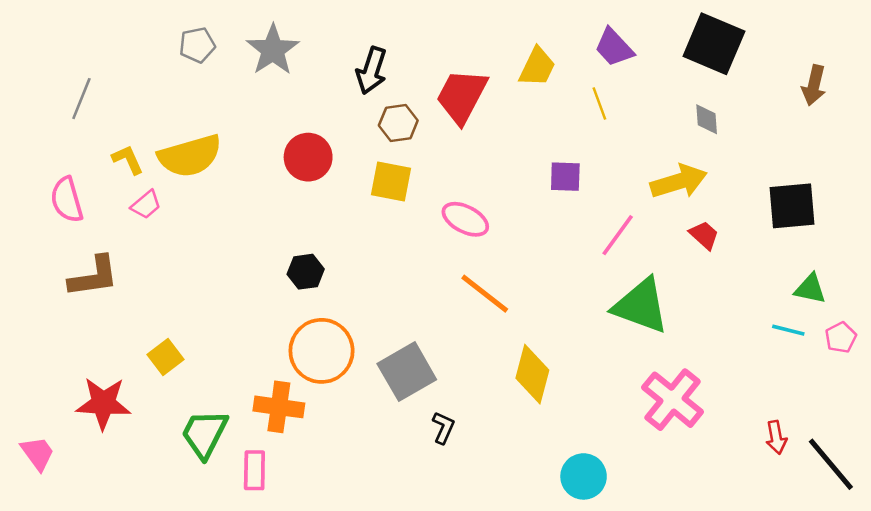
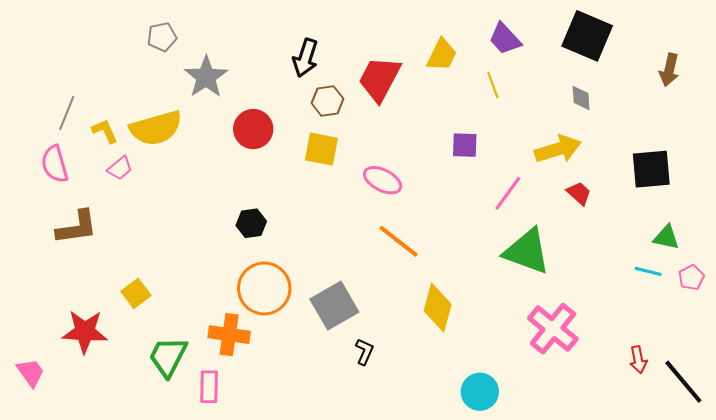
gray star: (273, 50) -> (206, 77), moved
gray line: (81, 99) -> (67, 113), moved

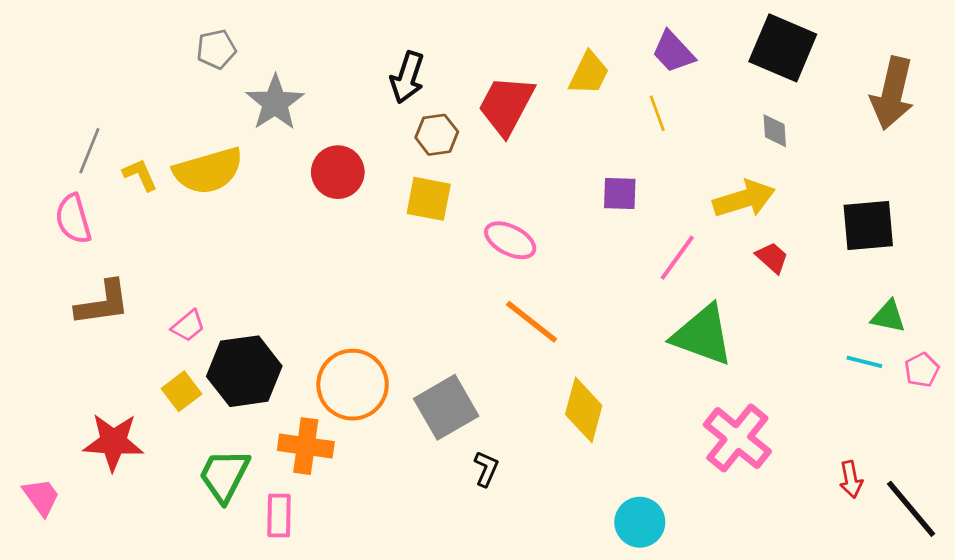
brown arrow: (669, 70) -> (892, 93), size x1.6
pink trapezoid: (120, 168) -> (188, 326), moved
black hexagon: (251, 223) -> (244, 371), moved, size x1.8

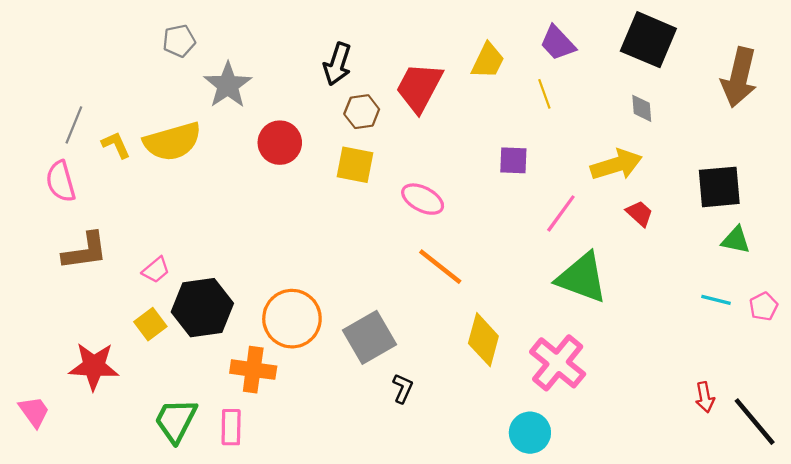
green triangle: (888, 316) -> (736, 240), moved
pink cross: (737, 438) -> (558, 363), moved
green trapezoid: (224, 475) -> (176, 420), moved

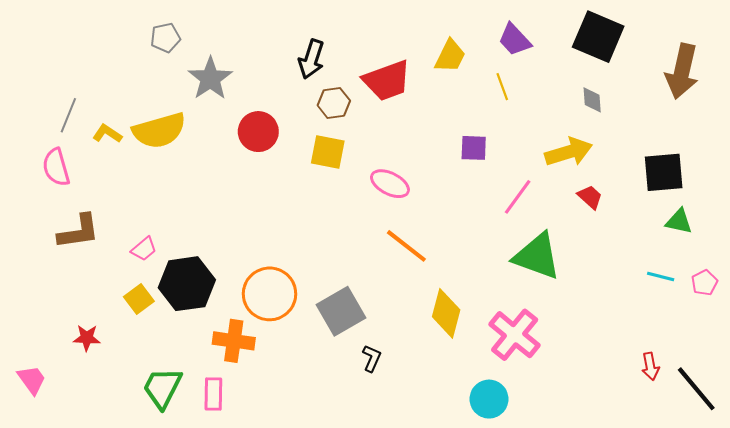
red trapezoid: (419, 87) -> (387, 81), turned -138
yellow L-shape: (116, 145) -> (107, 134), turned -32
red star: (94, 366) -> (87, 338), size x0.6

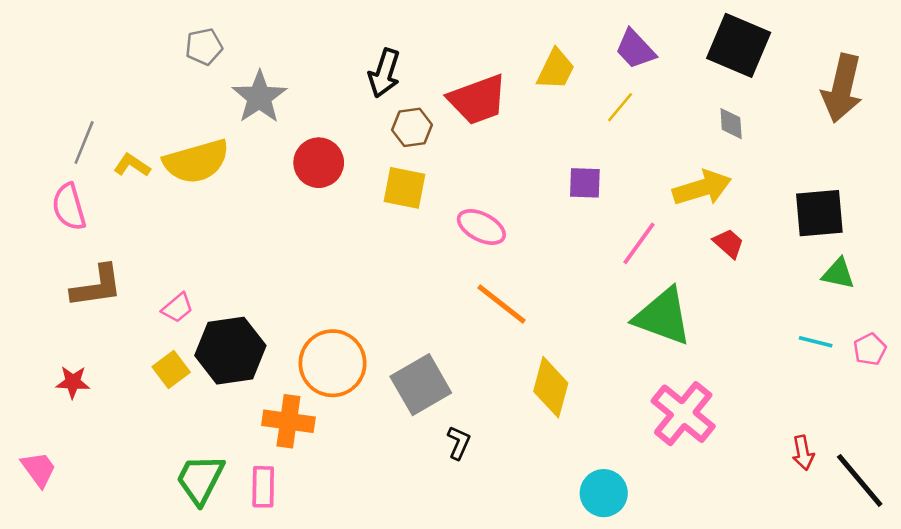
yellow line: (502, 87) -> (620, 107), turned 60
pink cross: (515, 335) -> (683, 414), moved
red star: (87, 338) -> (73, 382), moved

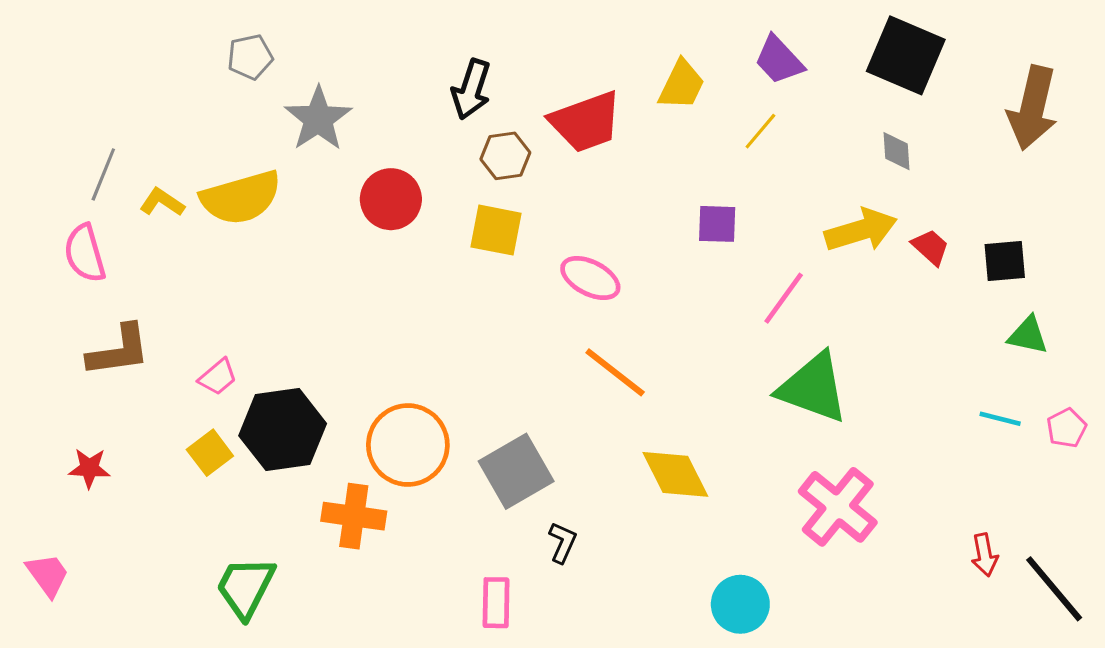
black square: (819, 213) -> (1005, 261), size x0.7
red trapezoid: (729, 243) -> (930, 247), moved
yellow diamond: (551, 387) -> (675, 474), turned -42
pink rectangle: (263, 487) -> (496, 603), moved

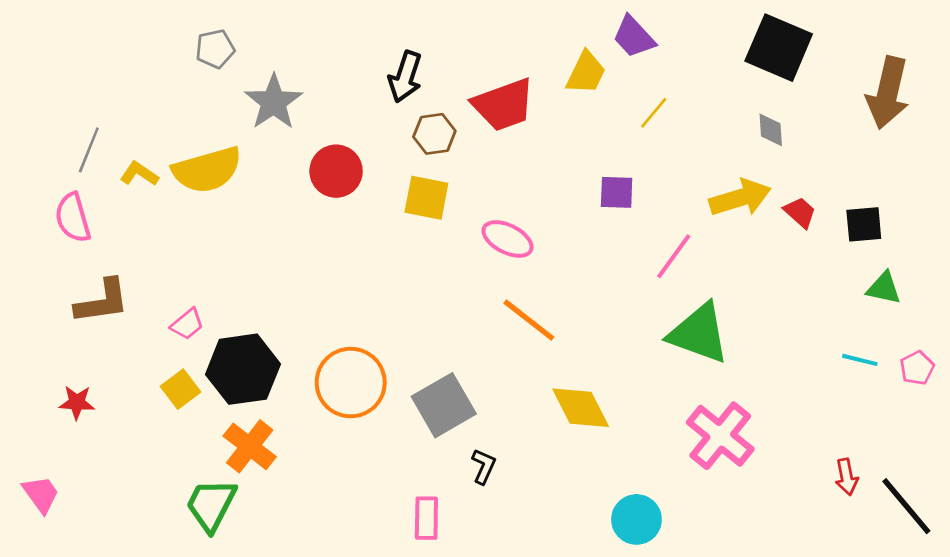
purple trapezoid: (779, 60) -> (634, 37), moved
orange cross: (354, 516) -> (250, 446), moved, turned 30

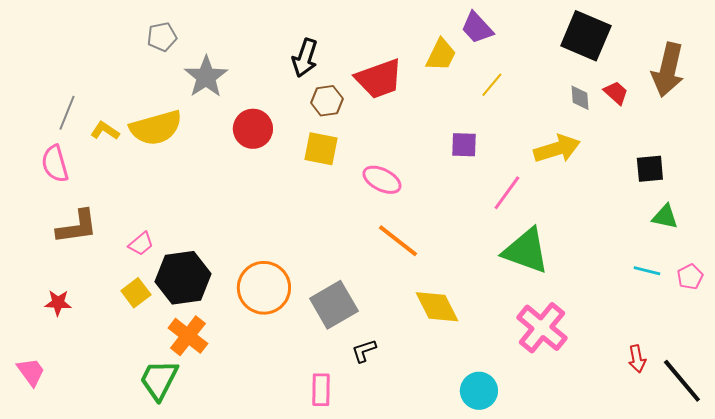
red trapezoid: (800, 212) -> (616, 93), moved
black L-shape: (484, 466) -> (364, 351), turned -132

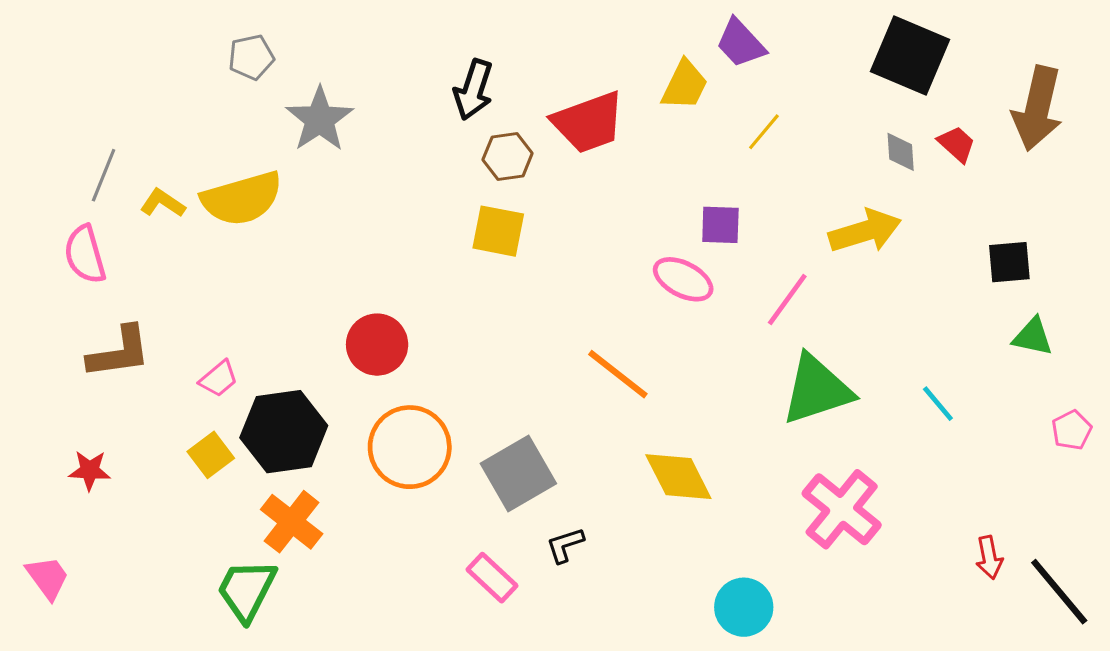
red circle: (253, 129) -> (377, 345), moved
pink ellipse: (382, 180) -> (683, 279), moved
green triangle: (526, 251) -> (817, 390), turned -38
cyan line: (647, 271) -> (938, 404), moved, turned 36
pink rectangle: (321, 390) -> (492, 578), moved, turned -48

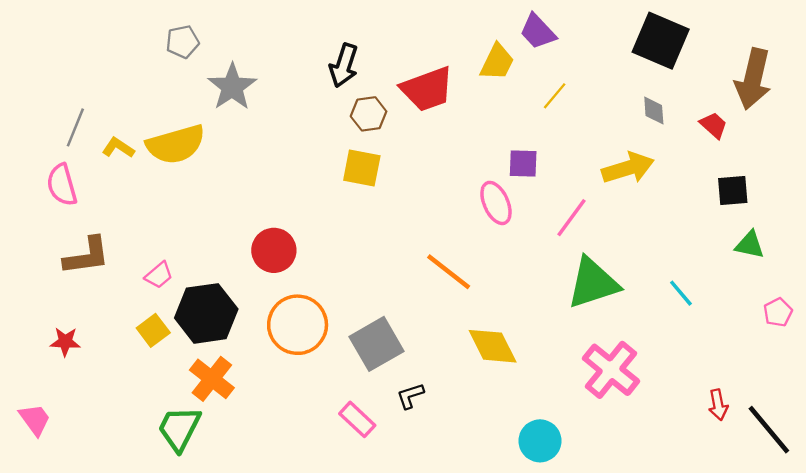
red trapezoid: (957, 144) -> (714, 125), moved
pink ellipse: (683, 279) -> (496, 203), turned 39

